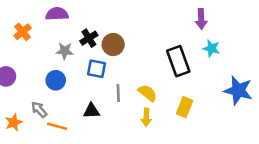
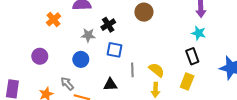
brown circle: (113, 45) -> (144, 12), moved
cyan star: (211, 48) -> (199, 33), moved
black rectangle: (178, 61) -> (192, 56), moved, size x0.7

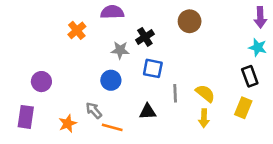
purple circle: (40, 56) -> (41, 82), moved

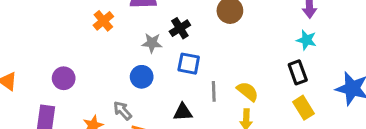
yellow rectangle: (243, 108) -> (304, 108), moved, turned -54

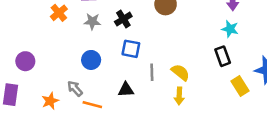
gray star: (152, 43) -> (92, 21), moved
yellow rectangle: (304, 108) -> (240, 86), moved

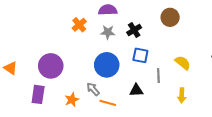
blue circle: (91, 60) -> (107, 65), size x1.5
purple circle: (25, 61) -> (51, 66), size x1.5
yellow semicircle: (180, 72) -> (183, 63), moved

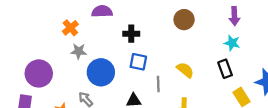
brown circle: (170, 17) -> (184, 20), moved
black cross: (134, 30) -> (131, 34), turned 32
gray star: (108, 32) -> (79, 51), moved

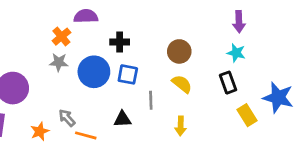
brown circle: (184, 20) -> (179, 51), moved
orange cross: (70, 28) -> (61, 37), moved
blue circle: (101, 72) -> (94, 72), moved

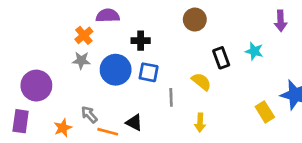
purple arrow: (239, 22) -> (281, 21), moved
brown circle: (179, 51) -> (195, 20), moved
black rectangle: (228, 83) -> (221, 58), moved
black triangle: (122, 119) -> (134, 122), moved, turned 30

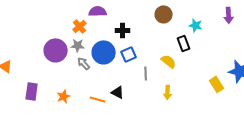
cyan star: (254, 51) -> (196, 25), moved
blue square: (149, 72) -> (129, 54), turned -35
purple circle: (36, 86) -> (56, 50), moved
gray arrow: (89, 115) -> (84, 63), moved

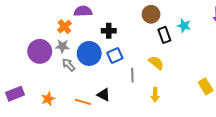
black rectangle: (184, 43) -> (164, 35), moved
purple rectangle: (32, 91) -> (15, 94), turned 60

